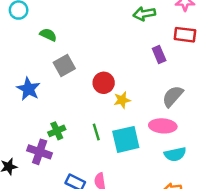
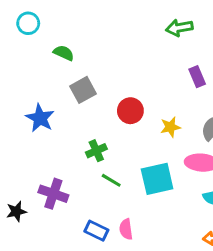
yellow star: (122, 100) -> (170, 127), moved
green cross: (57, 131) -> (96, 151), moved
green line: (96, 132) -> (111, 180), moved, turned -42

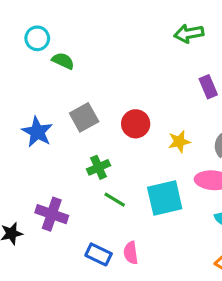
cyan circle: (28, 23) -> (37, 38), moved
gray square: (83, 90) -> (84, 117), moved

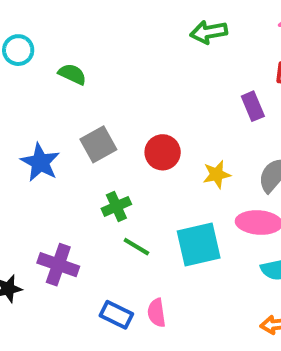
green arrow: (189, 33) -> (209, 32), moved
cyan circle: (37, 38) -> (18, 50), moved

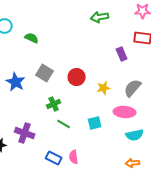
gray square: (98, 144) -> (45, 73), turned -30
cyan square: (199, 245) -> (95, 123), size x0.6

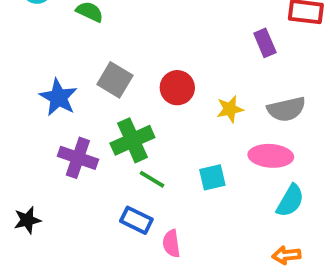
gray semicircle: (133, 88) -> (286, 109), turned -144
green cross: (54, 104) -> (132, 140), size x1.5
purple cross: (25, 133) -> (78, 158), moved
cyan semicircle: (135, 135) -> (290, 201), turned -48
blue rectangle: (54, 158) -> (136, 220), moved

